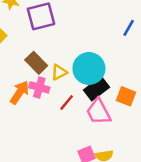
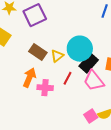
pink cross: (39, 87) -> (45, 88), moved

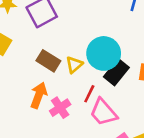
pink trapezoid: (94, 81) -> (103, 112), moved
pink cross: (45, 88) -> (60, 108), turned -35

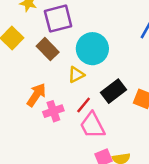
cyan circle: (104, 53) -> (92, 49), moved
brown rectangle: (48, 61) -> (48, 49), moved

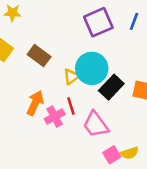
purple square: (58, 19) -> (98, 22), moved
cyan circle: (92, 49) -> (92, 68), moved
red line: (84, 105) -> (71, 106), moved, turned -48

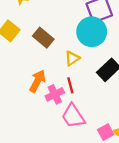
cyan circle: (92, 68) -> (92, 32), moved
pink trapezoid: (96, 124) -> (73, 116), moved

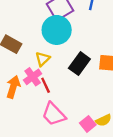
pink cross: (55, 94) -> (33, 77), moved

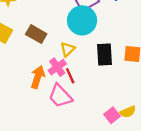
black rectangle: (79, 64) -> (104, 55), turned -40
pink trapezoid: (54, 114) -> (60, 96), moved

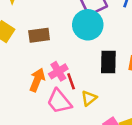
brown rectangle: (36, 34) -> (39, 35), turned -42
yellow triangle: (68, 49) -> (89, 98), moved

